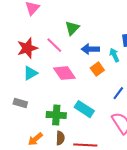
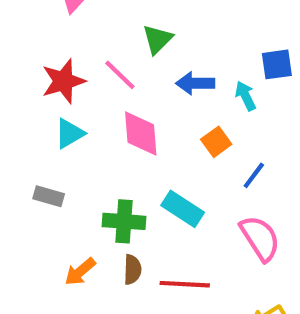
orange square: (97, 69) -> (216, 142), moved
pink diamond: (64, 73) -> (141, 133), turned 30

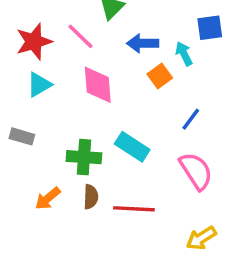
orange square: (216, 142) -> (160, 76), moved

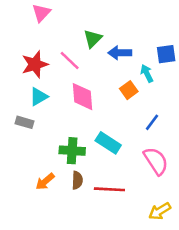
blue arrow: (143, 43) -> (120, 53), moved
gray rectangle: (22, 136) -> (24, 122), moved

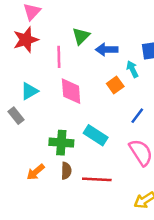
pink line: (70, 60) -> (59, 57), turned 45
red star: (35, 64) -> (26, 40), moved
gray rectangle: (24, 122) -> (16, 116), turned 35

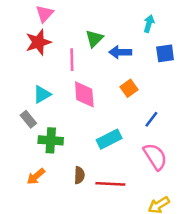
cyan arrow: (132, 69) -> (149, 24), moved, turned 42
cyan rectangle: (96, 135) -> (109, 139), turned -60
green cross: (61, 143) -> (51, 140), moved
orange arrow: (36, 172) -> (36, 176), moved

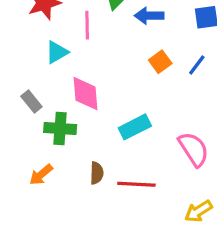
cyan triangle: (42, 94) -> (57, 52), moved
pink diamond: (84, 94) -> (86, 94), moved
blue line: (151, 119) -> (197, 65), moved

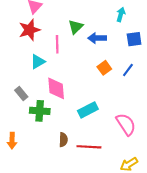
orange arrow: (41, 175) -> (12, 141), moved, turned -49

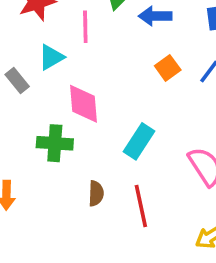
gray rectangle: (21, 93) -> (17, 81), moved
cyan rectangle: (88, 110) -> (139, 141), turned -30
red line: (89, 147) -> (141, 206), turned 75

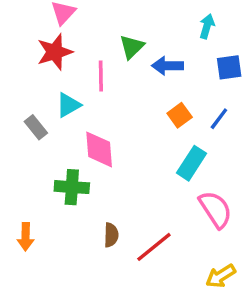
cyan rectangle: (139, 141) -> (192, 163), moved
red line: (141, 206) -> (154, 247), turned 63

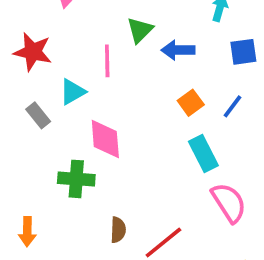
red star: (55, 52) -> (33, 52), moved, turned 30
cyan rectangle: (192, 163) -> (203, 154), turned -60

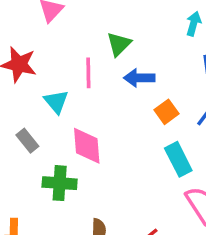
blue arrow: (178, 50) -> (139, 78), moved
cyan triangle: (73, 92) -> (56, 102), turned -40
gray rectangle: (38, 115) -> (27, 141), moved

